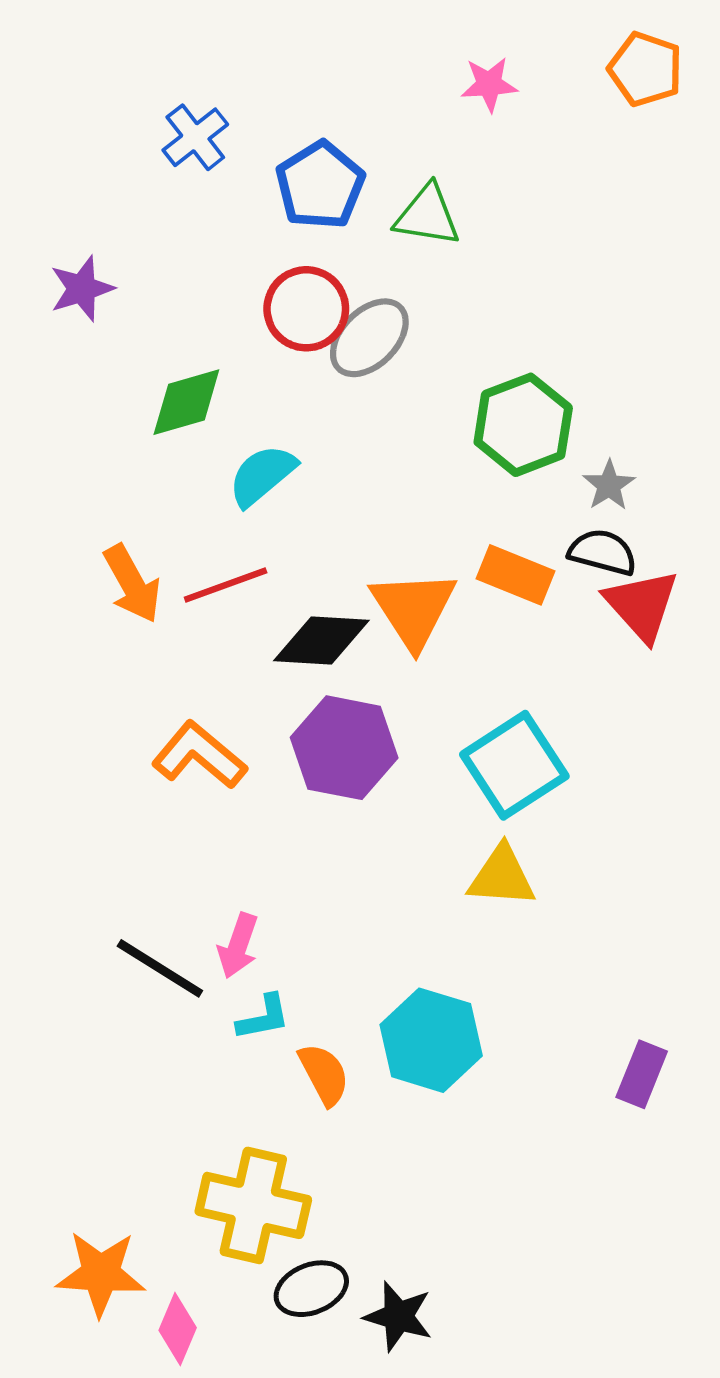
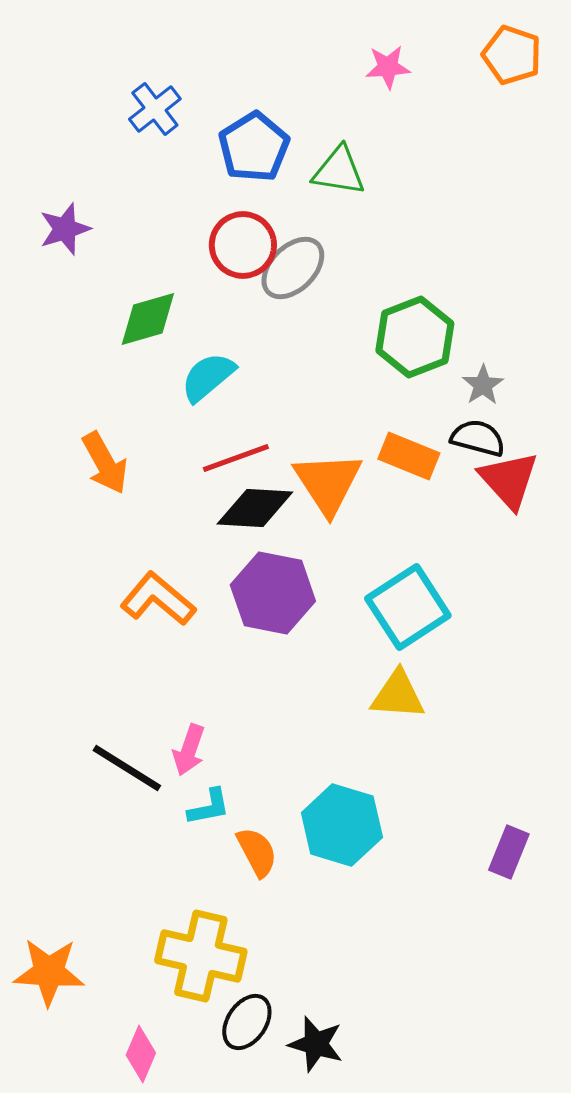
red line: (226, 585) -> (236, 458), moved
orange star: (101, 1274) -> (49, 972), moved
black ellipse: (311, 1289) -> (247, 1022), turned -34

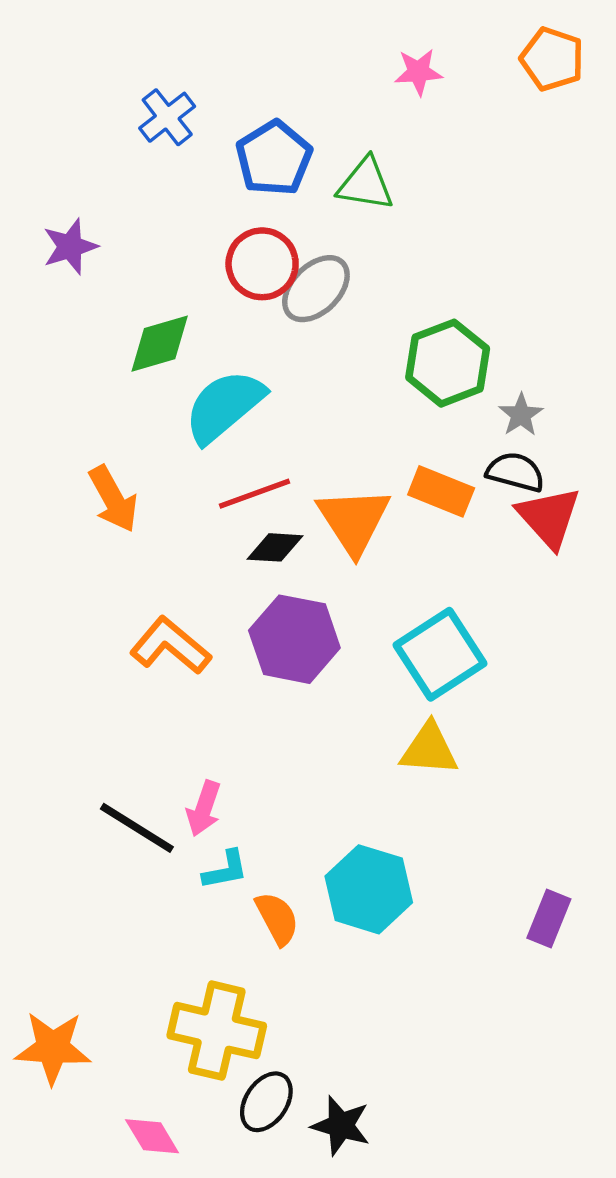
cyan semicircle: (208, 377) -> (224, 406), size x1.4
black diamond: (255, 508) -> (275, 547), size x0.7
pink diamond: (141, 1054) -> (152, 1136), turned -54

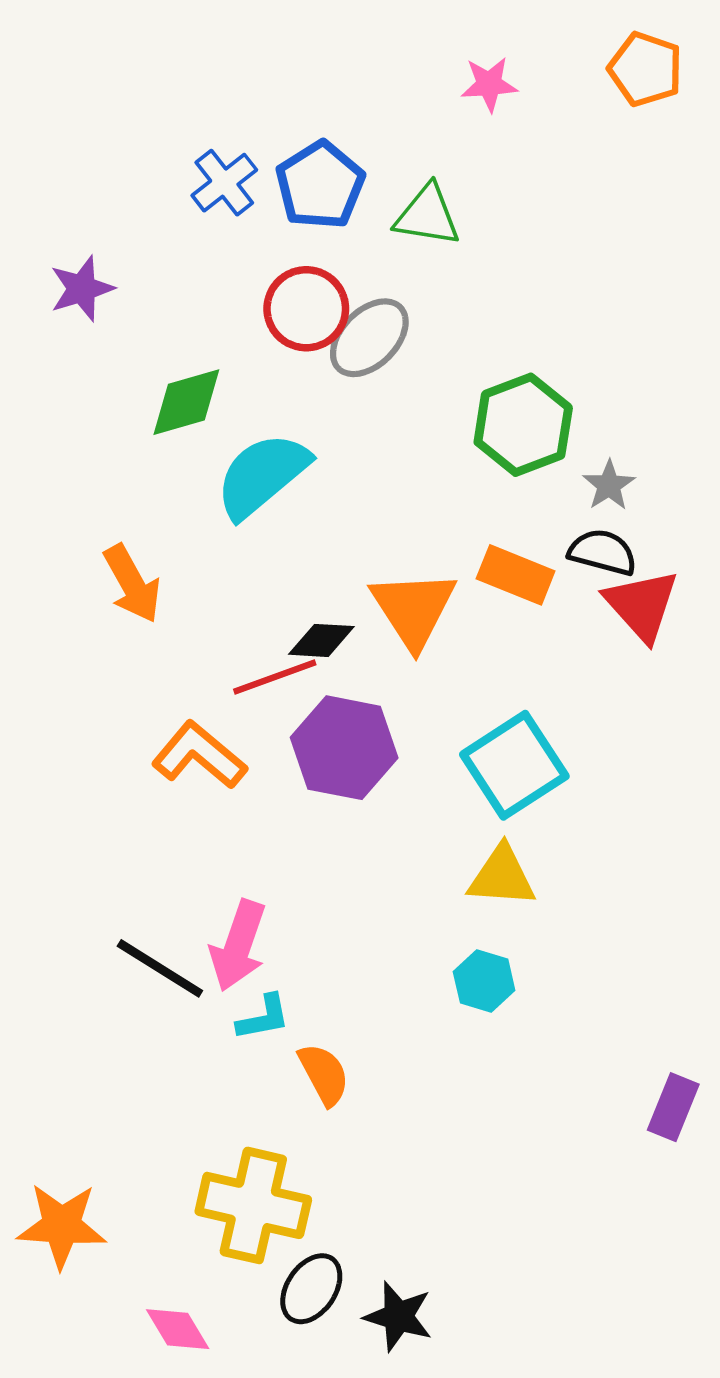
blue cross: (167, 117) -> (224, 183), moved
red line: (255, 494) -> (275, 677), moved
pink arrow: (204, 808) -> (238, 946), size x1.4
cyan hexagon: (369, 889) -> (484, 981), moved, size x0.6
purple rectangle: (549, 918) -> (673, 1107), moved

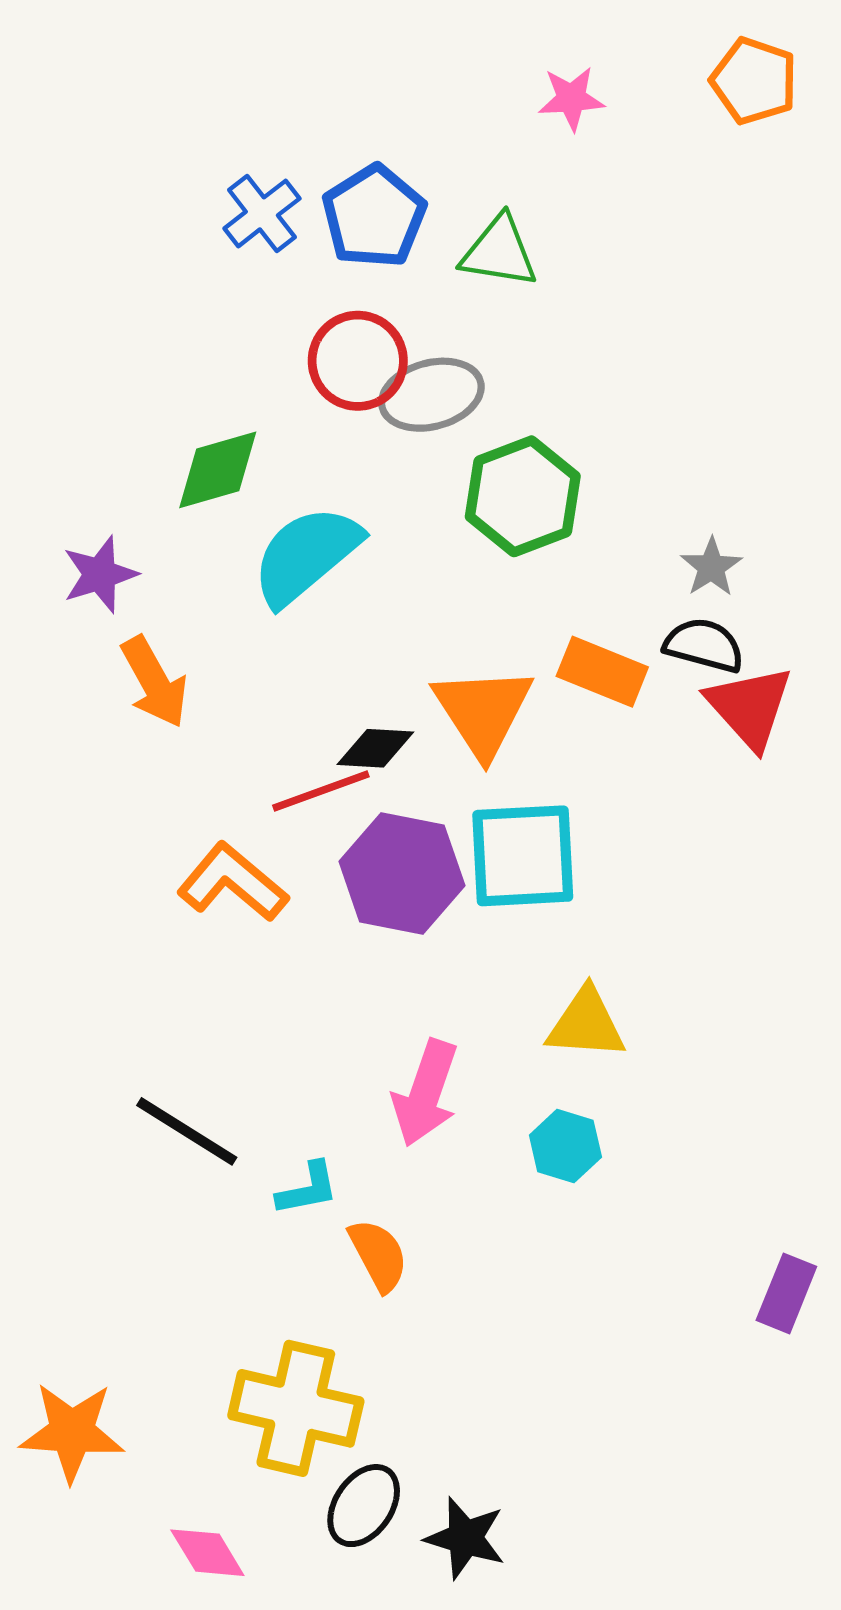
purple star: (82, 289) -> (100, 574), moved
gray ellipse: (369, 338) -> (431, 395), turned 30
green hexagon: (523, 425) -> (523, 496), moved
cyan square: (514, 765) -> (523, 856), moved, turned 30
pink arrow: (238, 946) -> (425, 1093), moved

